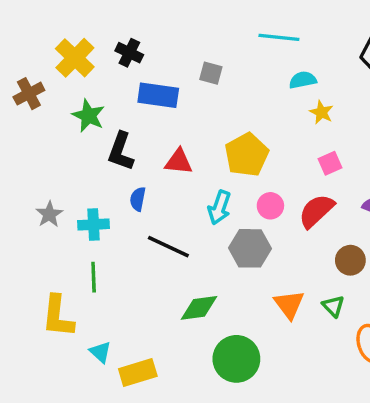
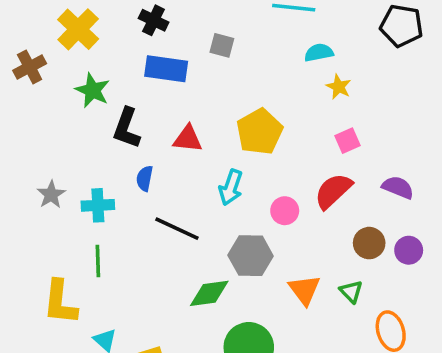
black cross: (129, 53) -> (154, 20), moved
pink circle: (270, 206) -> (285, 211), moved
gray hexagon: (250, 248) -> (251, 256), moved

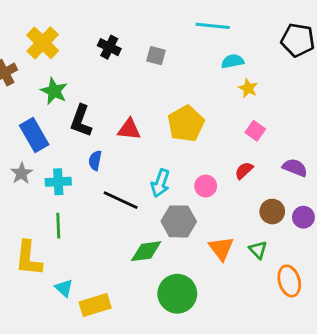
black cross: (154, 20) -> (109, 47), moved
blue rectangle: (166, 69) -> (34, 135), moved, turned 52
pink square: (348, 141) -> (255, 131), turned -30
cyan arrow: (231, 187) -> (160, 183), moved
red semicircle: (333, 191) -> (244, 170), size x0.6

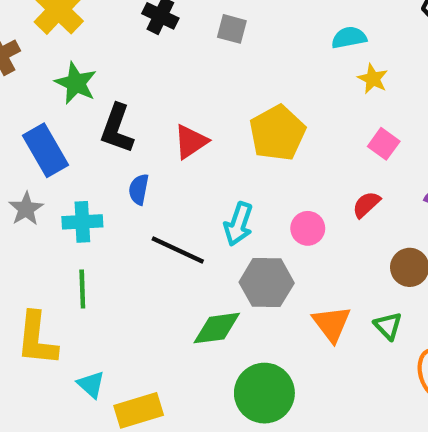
red triangle: (129, 129) -> (191, 142), turned -40

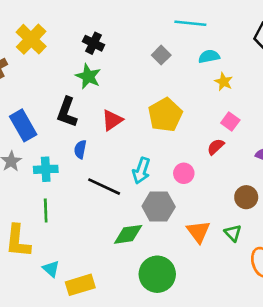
gray square: (232, 29) -> (161, 55), moved, turned 30
green star: (76, 83) -> (88, 76), moved
red semicircle: (366, 204) -> (216, 147), moved

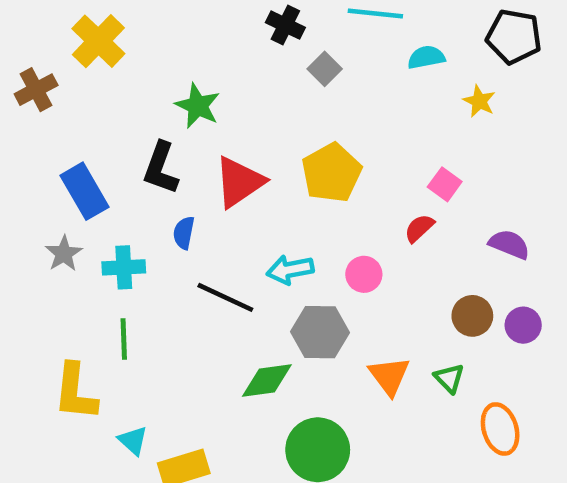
black cross: (94, 43) -> (285, 25), moved
cyan semicircle: (209, 56) -> (426, 57), moved
yellow star: (224, 82) -> (479, 101), moved
red triangle: (112, 120) -> (239, 182), size x1.4
cyan arrow: (141, 171) -> (290, 270), turned 60

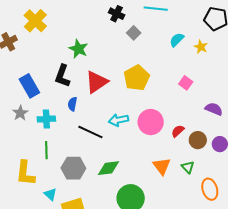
cyan semicircle: (426, 57) -> (177, 40), moved, turned -35
red semicircle: (419, 228) -> (178, 131), moved
pink circle: (364, 274) -> (151, 122), size x1.6
gray hexagon: (320, 332) -> (73, 168), moved

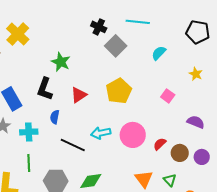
gray square: (134, 33) -> (116, 46), size x1.5
yellow star: (201, 47) -> (196, 74), moved
red triangle: (97, 82) -> (79, 95), size x0.7

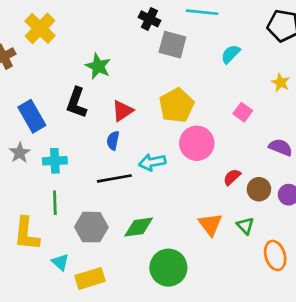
gray square: (116, 46) -> (172, 45), turned -30
blue semicircle: (55, 117) -> (113, 141), moved
pink circle: (133, 135) -> (197, 143), moved
black line: (73, 145) -> (114, 178), turned -35

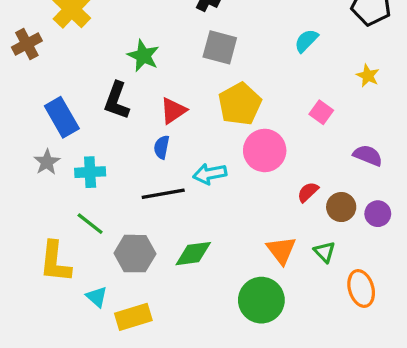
gray square: (172, 45) -> (220, 47), moved
green line: (55, 203) -> (90, 224), turned -50
green circle: (168, 268) -> (261, 300), moved

